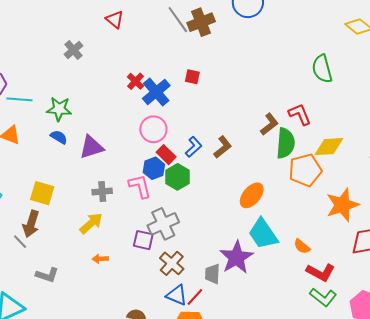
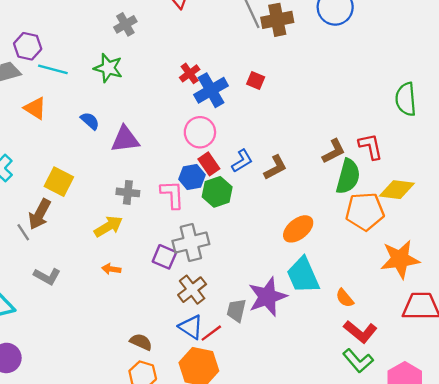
green star: (59, 109) -> (108, 68), moved

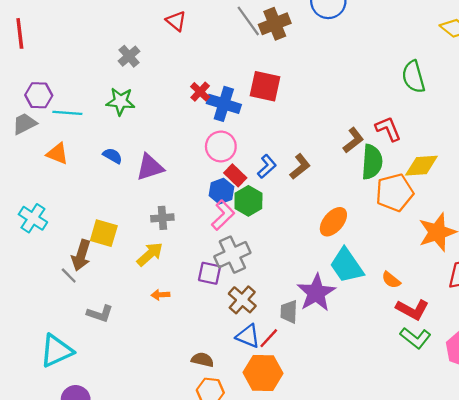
red square: (256, 81) -> (265, 86), size x1.8
blue cross: (211, 90) -> (224, 104), turned -32
yellow square: (59, 182) -> (104, 233), moved
pink L-shape: (172, 194) -> (223, 215), moved, turned 60

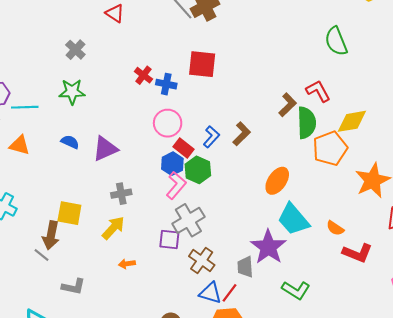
blue cross: (224, 104) -> (166, 84), size x0.7
green L-shape: (415, 338) -> (296, 290), moved

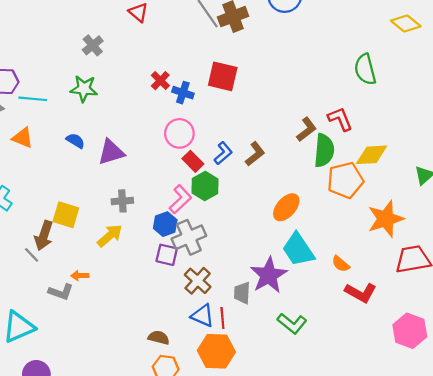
blue hexagon: (172, 164) -> (165, 224), moved
orange arrow: (127, 264) -> (80, 276), moved
red line: (230, 293) -> (222, 318), turned -48

